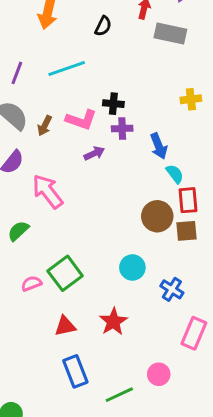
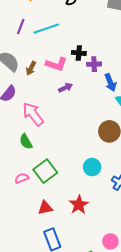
purple line: (17, 73) -> (21, 26), moved
purple cross: (122, 129) -> (94, 64), moved
green semicircle: (18, 231) -> (26, 142), moved, turned -77

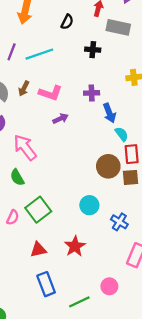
black cross: (79, 53) -> (93, 50), moved
brown arrow: (31, 68) -> (24, 89), moved
pink semicircle: (22, 178) -> (13, 217), turned 136

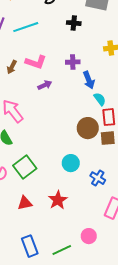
brown arrow: (24, 89) -> (12, 67), moved
blue rectangle: (46, 284) -> (30, 246), moved

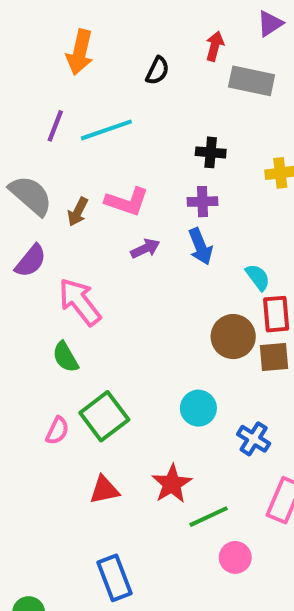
black cross: (74, 23) -> (211, 152), moved
blue arrow: (89, 80) -> (200, 247), moved
green line: (62, 250) -> (209, 517), moved

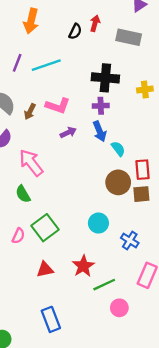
red arrow: (215, 46) -> (95, 23), moved
black cross: (211, 152) -> (105, 78), size x1.6
cyan semicircle: (258, 277) -> (118, 149), moved

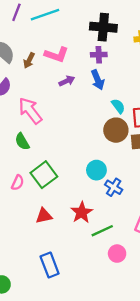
cyan semicircle: (118, 149) -> (118, 106), moved
blue cross: (130, 240) -> (114, 187), moved

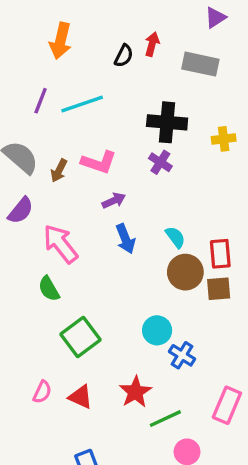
purple cross: (99, 55) -> (160, 162), turned 35
blue arrow: (98, 80) -> (125, 239), moved
cyan semicircle: (118, 106) -> (175, 237), moved
pink semicircle: (18, 183) -> (42, 392), moved
red triangle: (44, 216) -> (80, 397), turned 36

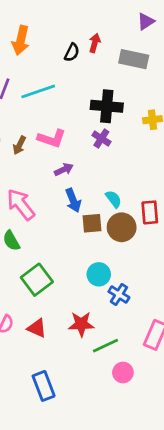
brown square: (219, 289) -> (92, 223), moved
red star: (135, 392) -> (81, 324), turned 30

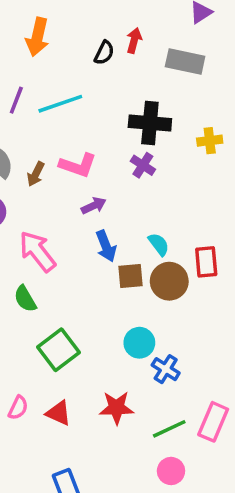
green line: (105, 346) -> (169, 429), moved

